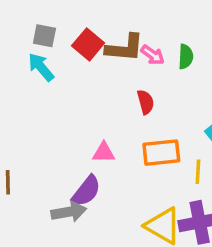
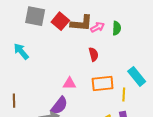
gray square: (44, 36) -> (35, 16), size x1.5
pink arrow: (153, 55) -> (98, 27), turned -64
cyan arrow: (41, 67) -> (21, 51), moved

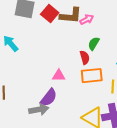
green semicircle: (117, 28) -> (94, 44), moved, turned -152
red semicircle: (93, 54) -> (85, 58), moved

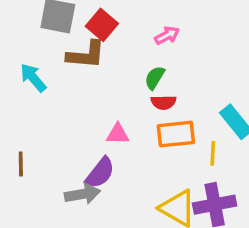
brown L-shape: (71, 16) -> (86, 55), moved
green semicircle: (94, 44) -> (155, 78), moved
red semicircle: (85, 58) -> (163, 102), turned 104

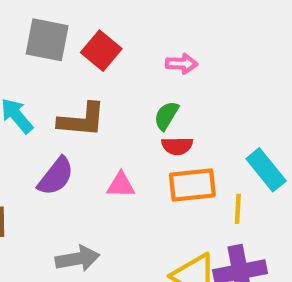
pink arrow: (167, 35) -> (182, 64), turned 30
brown L-shape: (86, 55) -> (82, 120), moved
purple semicircle: (100, 173) -> (56, 176), moved

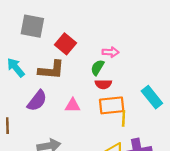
red square: (101, 51) -> (65, 44), moved
pink arrow: (182, 64) -> (111, 52), moved
yellow line: (238, 209) -> (124, 118), moved

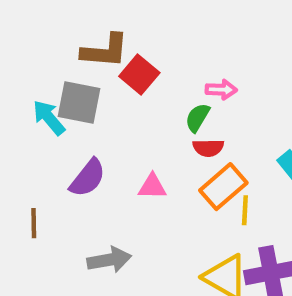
gray square: (32, 26) -> (79, 103), moved
brown L-shape: (51, 70) -> (105, 51), moved
orange rectangle: (112, 105) -> (223, 187), turned -35

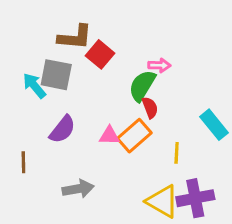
green semicircle: (198, 118) -> (142, 86), size x1.5
red semicircle: (208, 148) -> (150, 108), turned -110
orange rectangle: (223, 187) -> (134, 136), moved

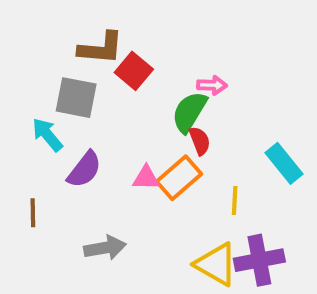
cyan arrow: (34, 86) -> (47, 135), moved

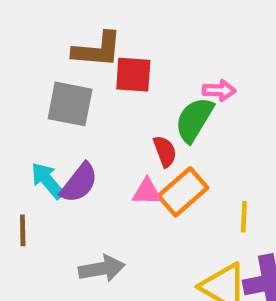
red square: (134, 71) -> (133, 75), turned -36
cyan arrow: (47, 135) -> (48, 181), moved
red semicircle: (200, 141) -> (165, 151), moved

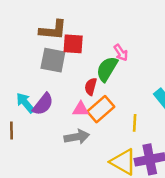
pink arrow: (219, 90) -> (121, 53), turned 54
gray square: (70, 104) -> (53, 60), moved
red semicircle: (165, 151) -> (91, 87), turned -144
gray arrow: (102, 269) -> (77, 137), moved

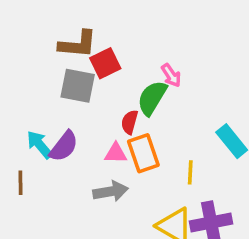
red square: (73, 44) -> (105, 63), turned -30
orange rectangle: (101, 109) -> (143, 153), turned -68

